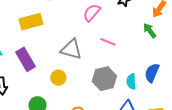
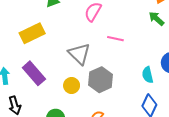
gray triangle: (71, 49) -> (79, 54), turned 40
gray hexagon: (104, 79) -> (101, 80), moved

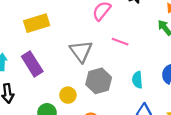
cyan semicircle: (148, 75) -> (137, 80), moved
yellow circle: (72, 85) -> (68, 95), moved

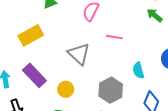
gray hexagon: (99, 81) -> (111, 90), moved
yellow circle: (68, 95) -> (66, 89), moved

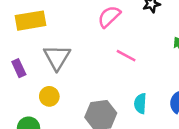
gray triangle: (79, 54) -> (57, 57), moved
purple rectangle: (34, 75) -> (19, 68), size x0.6

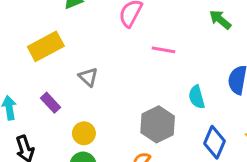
gray triangle: (57, 57) -> (88, 77), size x0.6
yellow circle: (49, 96) -> (84, 133), moved

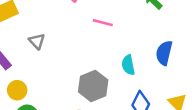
yellow circle: (84, 133) -> (17, 90), moved

